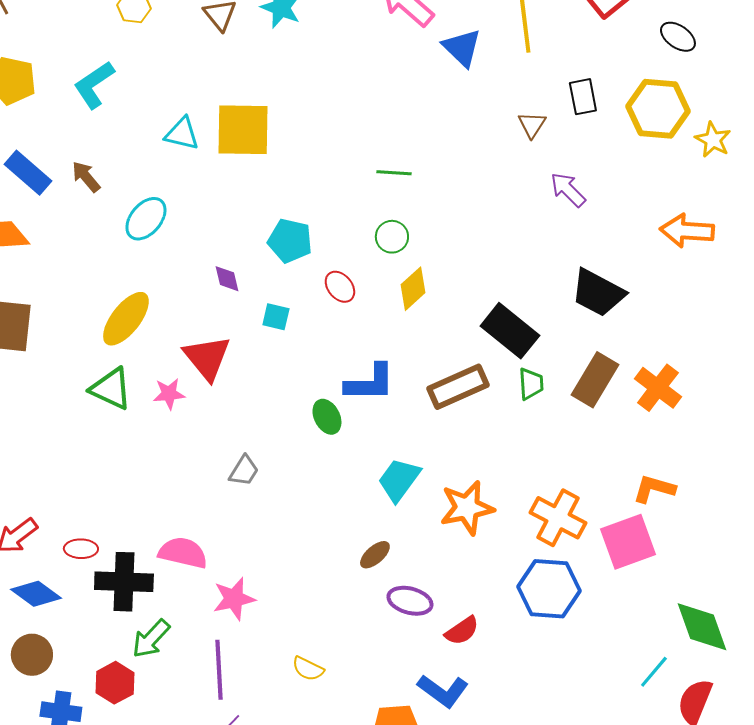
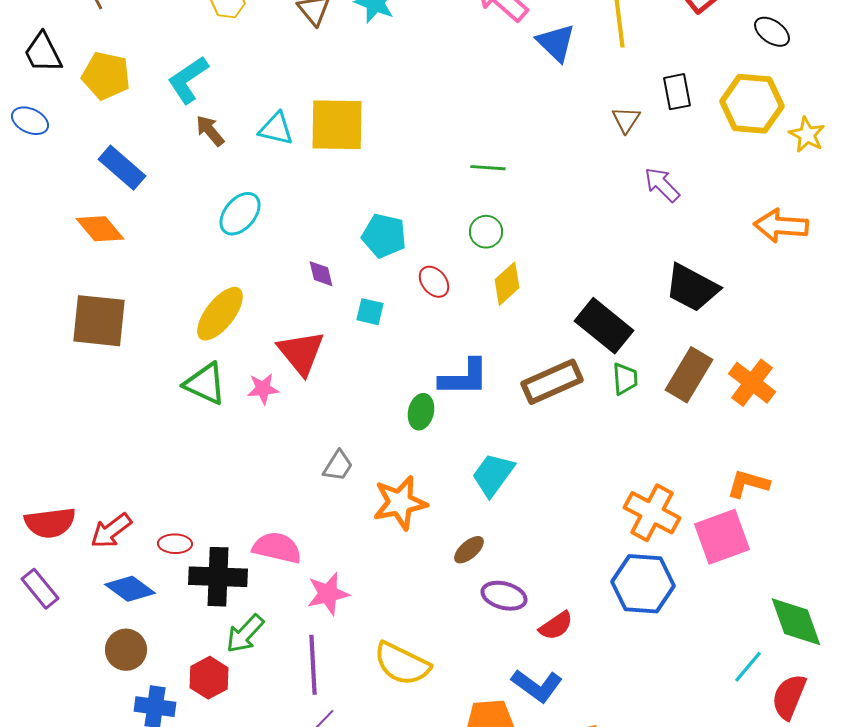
brown arrow: (86, 177) -> (210, 131), moved
green ellipse: (327, 417) -> (421, 412), turned 40
orange star: (467, 508) -> (400, 503), moved
yellow semicircle: (308, 669) -> (402, 664), size x1.8

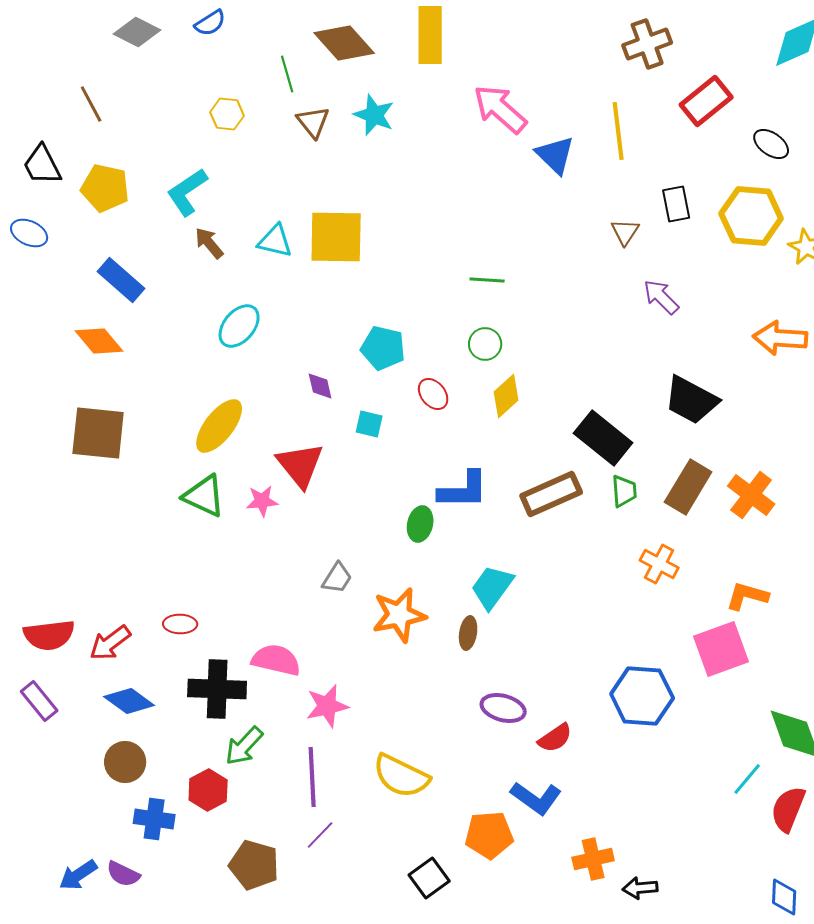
orange cross: (652, 513) -> (659, 564), moved, size x0.7
red ellipse: (175, 544) -> (180, 624), moved
brown ellipse: (469, 550) -> (468, 633), moved, turned -40

